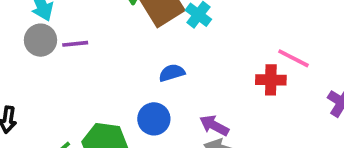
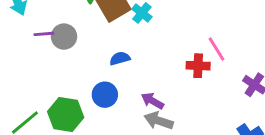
gray circle: (40, 40) -> (64, 37), moved
pink line: (293, 58) -> (216, 49), turned 30

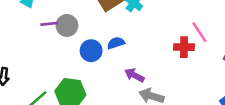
blue circle: (105, 95) -> (91, 51), moved
purple arrow: (152, 101) -> (134, 75), moved

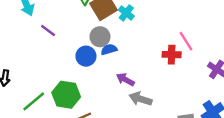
purple line: (49, 24) -> (48, 31), turned 42
gray circle: (67, 25) -> (100, 37), moved

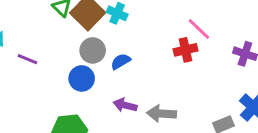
blue semicircle: (109, 49) -> (121, 61), moved
purple arrow: (125, 80) -> (125, 105), moved

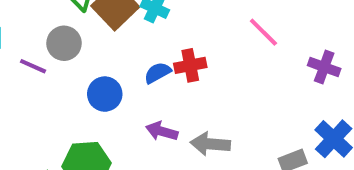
gray circle: (93, 50) -> (64, 43), moved
red cross: (185, 50) -> (190, 65), moved

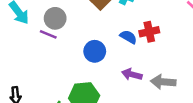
gray circle: (64, 43) -> (55, 18), moved
blue semicircle: (158, 73) -> (128, 37), turned 60

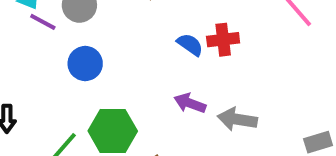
purple line: (48, 34) -> (43, 22), moved
blue circle: (95, 51) -> (85, 64), moved

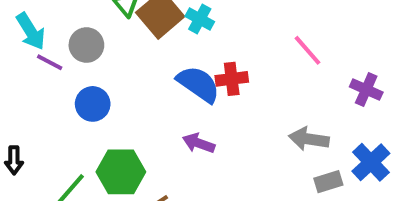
blue semicircle: (190, 45) -> (198, 84), size x1.6
gray arrow: (237, 119) -> (309, 139), moved

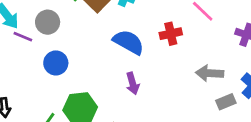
red cross: (232, 79) -> (171, 34), moved
purple arrow: (199, 143) -> (133, 83), turned -120

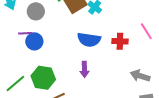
purple line: (23, 37) -> (25, 33), moved, turned -40
blue semicircle: (129, 42) -> (89, 40), turned 145

